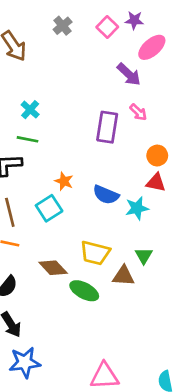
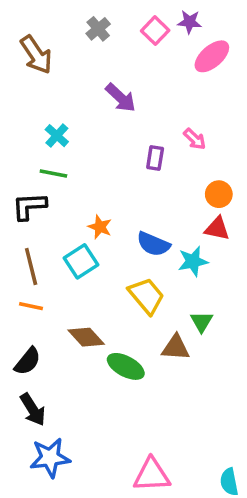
purple arrow: (129, 74) -> (121, 98), moved
purple rectangle: (107, 127) -> (155, 158), size x0.6
yellow trapezoid: (95, 253) -> (146, 296), moved, turned -144

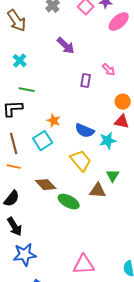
cyan cross: (57, 136) -> (20, 61), moved

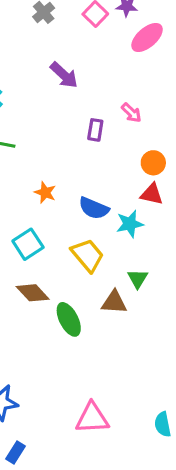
cyan square: (43, 141) -> (28, 244), moved
green ellipse: (69, 202) -> (69, 319), turned 35

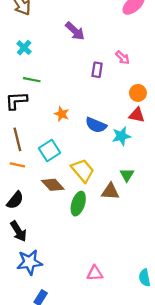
yellow trapezoid: (87, 255) -> (83, 170), moved
green ellipse: (69, 319) -> (78, 204), turned 45
pink triangle: (92, 418) -> (95, 273), size x0.7

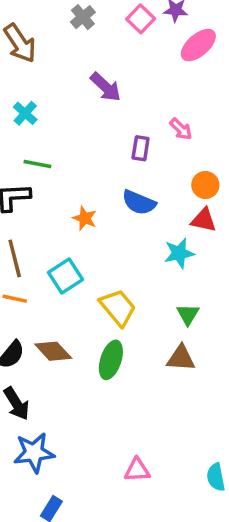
blue semicircle: (96, 125) -> (139, 202), moved
brown diamond: (53, 185) -> (53, 351), moved
brown triangle: (110, 191) -> (181, 358), moved

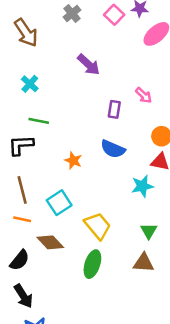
brown diamond: (53, 351) -> (50, 242), moved

